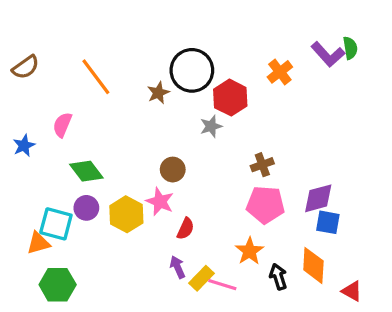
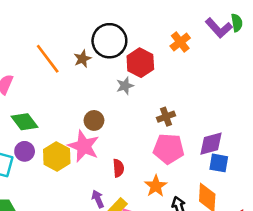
orange line: (96, 77) -> (48, 59), moved
pink star: (160, 201) -> (84, 146), size x1.4
red semicircle: (186, 229) -> (118, 168), moved, turned -30

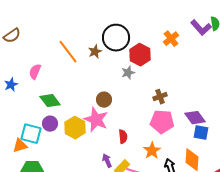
purple diamond: (211, 144) -> (195, 118), turned 70

